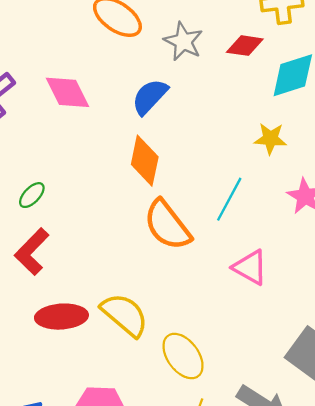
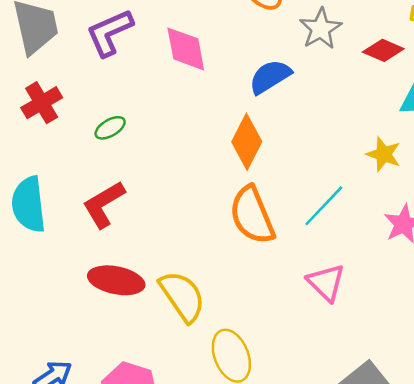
green ellipse: (32, 195) -> (110, 128), moved

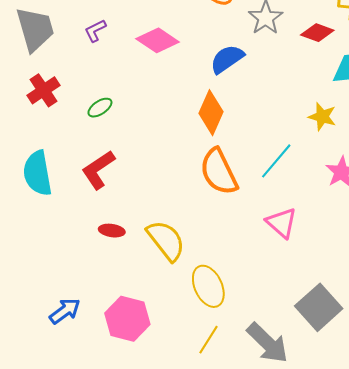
purple L-shape: (110, 33) -> (95, 31), size x0.6
pink diamond: (186, 49) -> (158, 40), turned -42
red ellipse: (116, 280) -> (112, 231), size x0.6

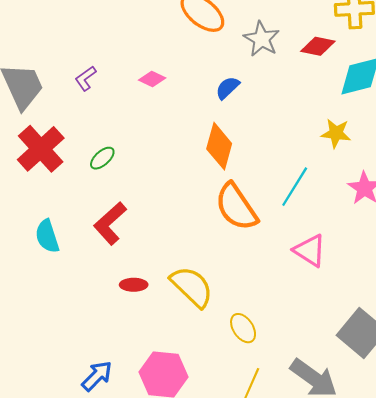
pink diamond: (158, 40) -> (152, 79), size x0.6
blue semicircle: (227, 59) -> (227, 88), size x0.7
red cross: (43, 90) -> (41, 149), size x1.4
cyan semicircle: (38, 173) -> (47, 236), size x0.7
yellow ellipse: (208, 286) -> (243, 328), size x0.7

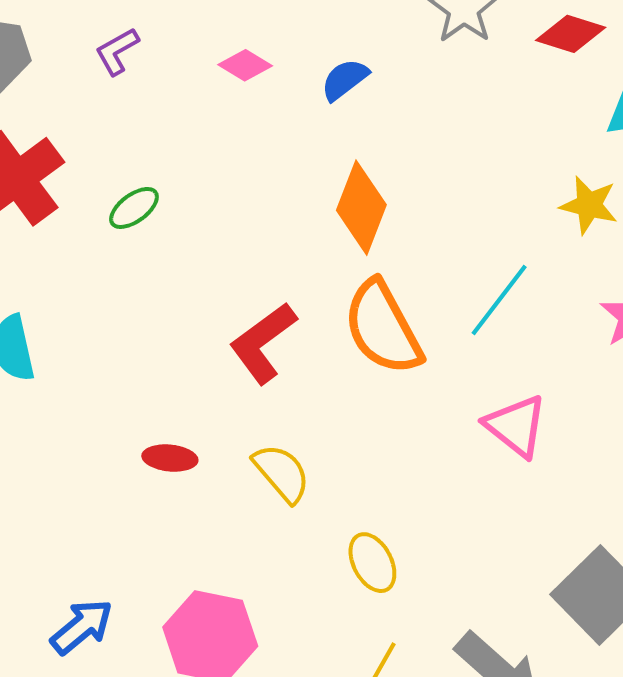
blue semicircle: (227, 88) -> (345, 80), moved
red L-shape: (110, 223) -> (263, 343), moved
yellow semicircle: (192, 287) -> (282, 473), size x0.7

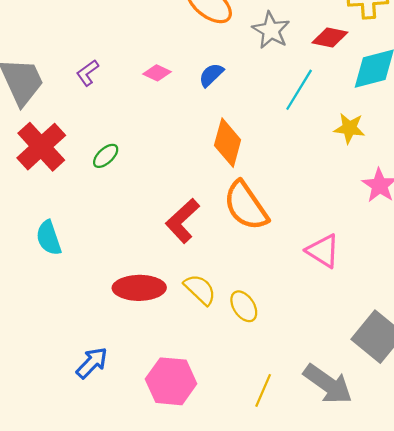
cyan line: (499, 300) -> (299, 90), moved
red ellipse: (170, 458) -> (139, 288), size x1.8
yellow ellipse: (372, 563) -> (244, 306), moved
blue arrow: (82, 627) -> (92, 363), moved

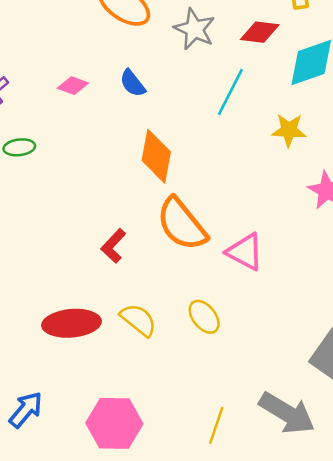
blue semicircle: (211, 75) -> (133, 83), turned -80
green ellipse: (106, 156) -> (19, 147), moved, turned 40
red L-shape: (183, 221) -> (113, 246), size x0.7
pink triangle: (323, 251) -> (245, 252), moved
yellow ellipse: (244, 306) -> (204, 317), moved

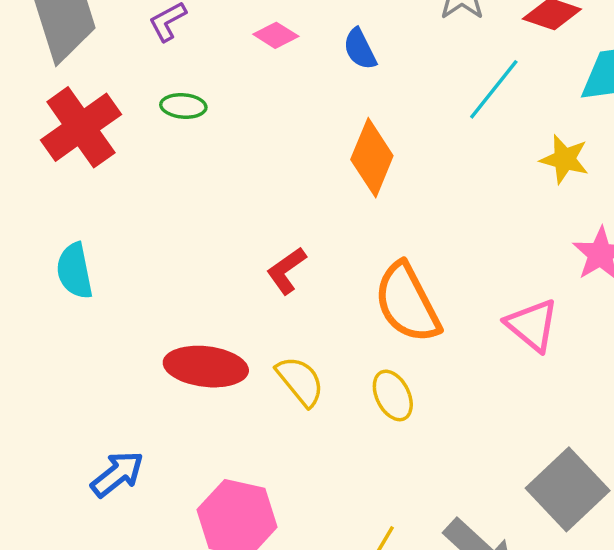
orange semicircle: (182, 224) -> (407, 303), moved
pink triangle: (245, 252) -> (532, 325), moved

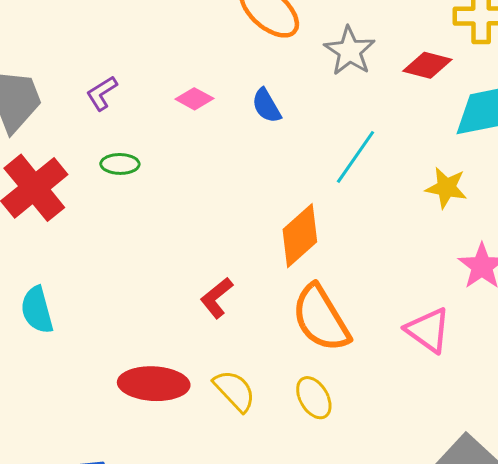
cyan line: (494, 89) -> (355, 157), moved
orange diamond: (372, 158) -> (300, 236), moved, turned 30

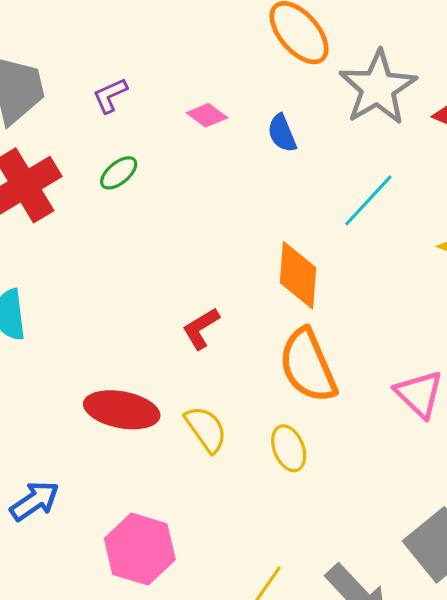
gray star: (350, 51) -> (378, 88), size x1.4
green ellipse: (120, 164) -> (119, 173), turned -48
orange diamond: (300, 236) -> (298, 275), turned -52

